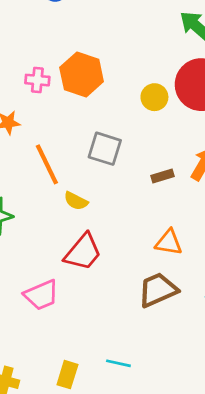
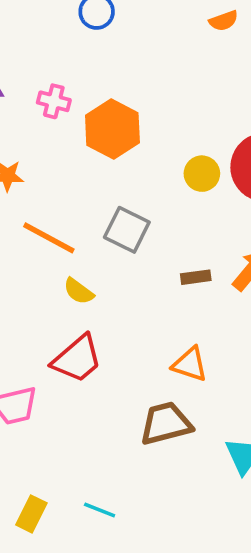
pink cross: (37, 80) -> (54, 101), moved
orange line: (47, 164) -> (49, 238), turned -45

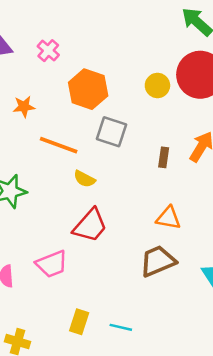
pink cross: (54, 101) -> (48, 51), turned 35
orange hexagon: (112, 129) -> (88, 89), moved
brown rectangle: (196, 277) -> (164, 157), turned -66
yellow rectangle: (31, 514) -> (79, 322), moved

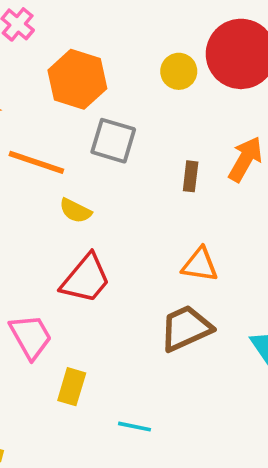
pink trapezoid: (52, 264) -> (31, 337), turned -96
yellow rectangle: (79, 322) -> (72, 387), moved

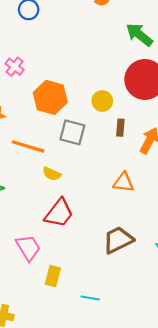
yellow circle: (179, 71) -> (102, 101), moved
brown rectangle: (191, 176) -> (120, 128), moved
orange triangle: (200, 265) -> (123, 182), moved

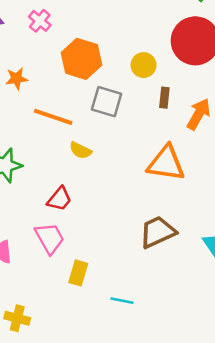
orange triangle: (123, 182) -> (166, 163), size x1.5
red trapezoid: (59, 213) -> (59, 199), moved, size x0.7

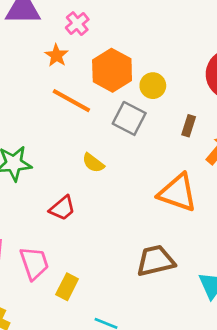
yellow circle: (144, 65) -> (153, 86), moved
orange star: (17, 79) -> (56, 55), moved, turned 30
orange line: (53, 117) -> (71, 101), moved
pink trapezoid: (50, 238) -> (34, 263), moved

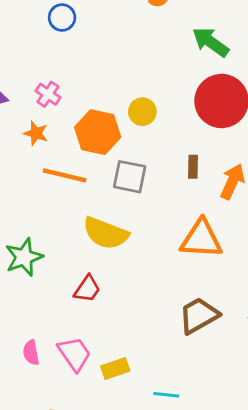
yellow circle: (153, 86) -> (142, 112), moved
yellow semicircle: (93, 163) -> (106, 233), size x1.8
yellow rectangle: (67, 287) -> (115, 369), turned 60

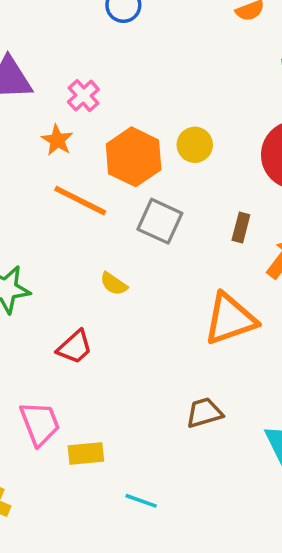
yellow semicircle: (106, 233) -> (114, 284), size x0.5
orange triangle: (201, 239) -> (230, 319), turned -36
brown trapezoid: (199, 316) -> (204, 413), size x0.7

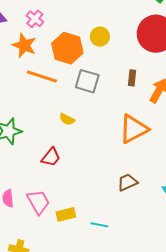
orange star: (57, 140) -> (24, 45), size x1.4
cyan line: (141, 501) -> (99, 225), moved

